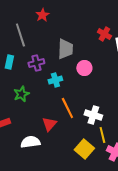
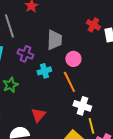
purple cross: (36, 63) -> (25, 54), turned 35
orange line: (67, 108) -> (69, 82), moved

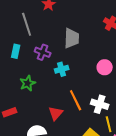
pink circle: (73, 59) -> (105, 67), moved
orange line: (69, 82) -> (76, 100), moved

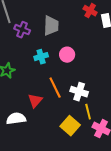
purple cross: (43, 52) -> (22, 30), moved
pink circle: (105, 67) -> (67, 55), moved

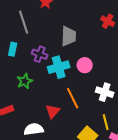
purple cross: (22, 30) -> (40, 54), moved
cyan cross: (41, 57) -> (59, 67), size x1.5
white cross: (79, 92) -> (105, 92), moved

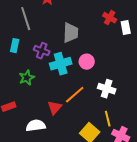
orange line: (73, 98) -> (75, 95), turned 75

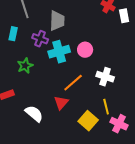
gray trapezoid: (71, 33) -> (57, 21), moved
red triangle: (55, 108) -> (61, 103), moved
white semicircle: (36, 126) -> (34, 114), turned 48

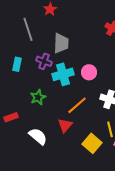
cyan rectangle: (13, 34) -> (17, 64), moved
green star: (25, 66) -> (38, 97), moved

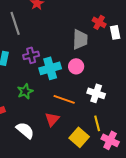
gray trapezoid: (61, 43) -> (80, 39), moved
purple cross: (44, 61) -> (31, 55), turned -35
orange line: (77, 105) -> (64, 99), turned 60

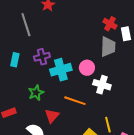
gray trapezoid: (80, 39) -> (108, 47), moved
white cross: (96, 93) -> (102, 85), moved
red triangle: (52, 119) -> (52, 116), moved

